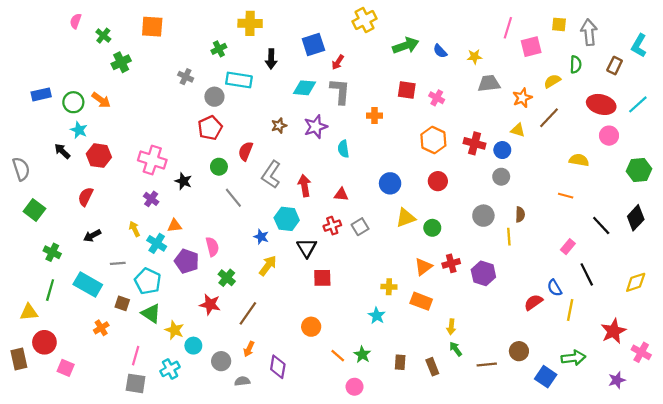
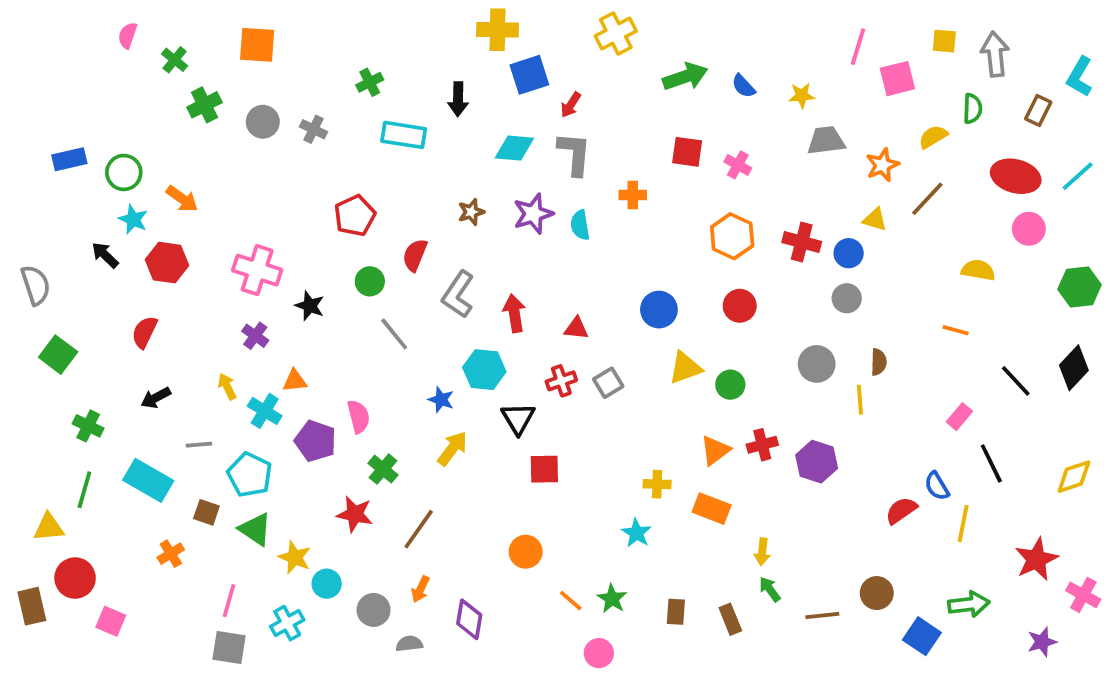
yellow cross: (250, 23) -> (497, 30), moved
gray circle: (214, 97) -> (263, 122), moved
orange arrow: (101, 100) -> (182, 199), moved
cyan semicircle: (343, 149) -> (580, 225), moved

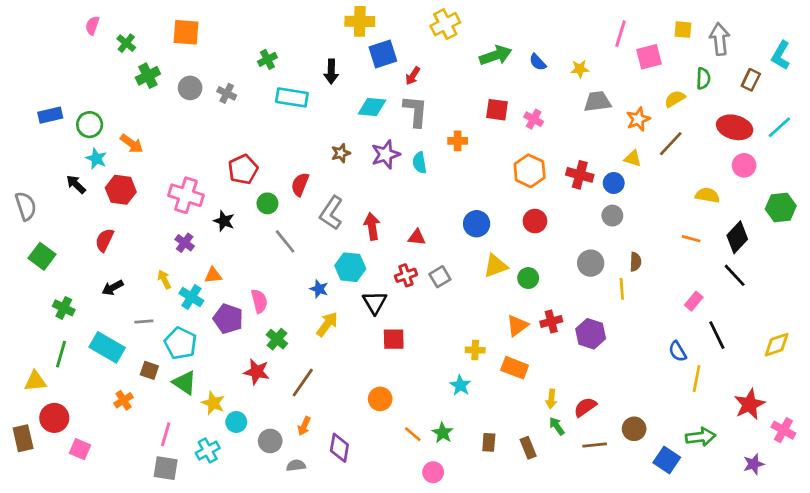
red pentagon: (355, 216) -> (243, 169), moved
black diamond: (1074, 368) -> (737, 237), moved
red semicircle: (901, 510) -> (585, 407), moved

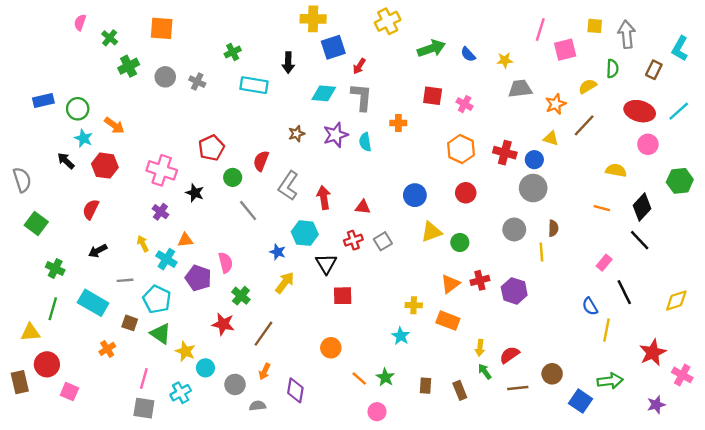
gray circle: (612, 216) -> (533, 188), size x1.5

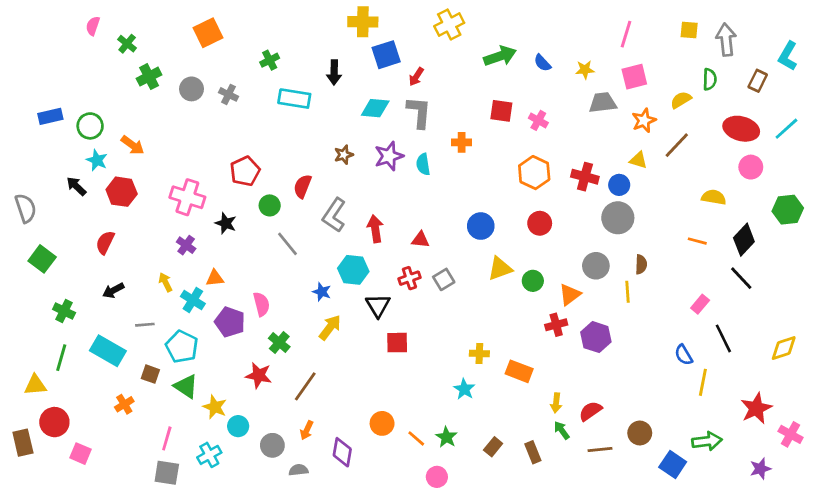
orange square: (162, 28) -> (208, 33), moved, turned -30
pink square: (565, 50) -> (634, 77), moved
orange triangle: (450, 284) -> (570, 295), moved
orange circle: (331, 348) -> (382, 423), moved
brown rectangle: (425, 386) -> (493, 447), turned 35

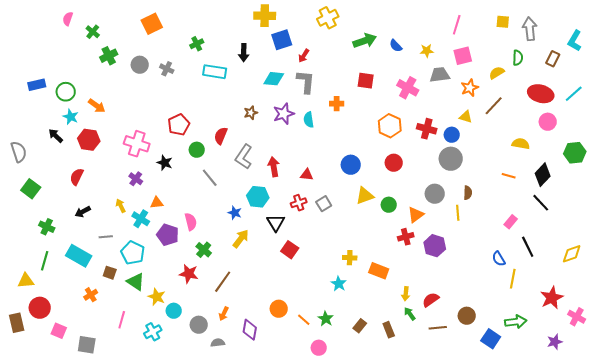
pink cross: (538, 120) -> (408, 88), moved, size x1.5
red square: (397, 343) -> (290, 250), turned 36
gray square: (167, 473) -> (87, 345), moved

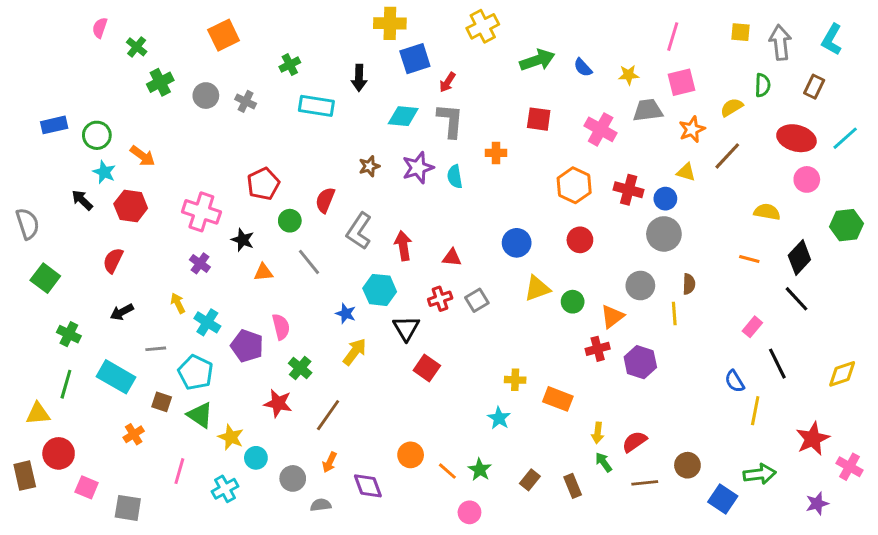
cyan L-shape: (575, 41) -> (832, 40), moved
orange triangle: (157, 203) -> (263, 272), moved
purple diamond: (250, 330) -> (368, 486), turned -30

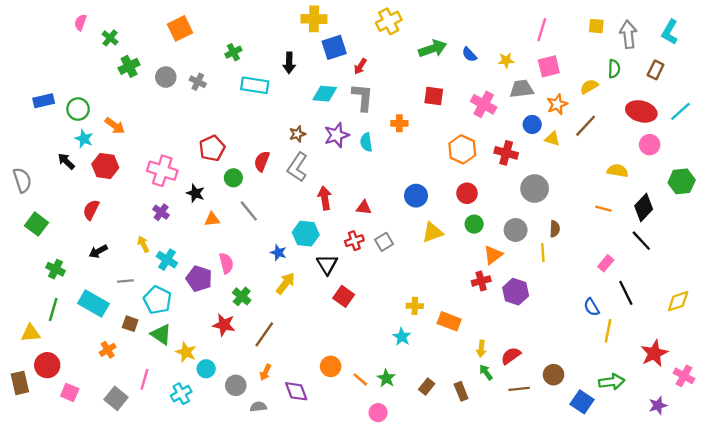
blue circle: (665, 199) -> (532, 124), moved
gray L-shape: (359, 231) -> (297, 167), moved
green circle: (573, 302) -> (474, 224), moved
gray square: (128, 508) -> (116, 398), moved, turned 30

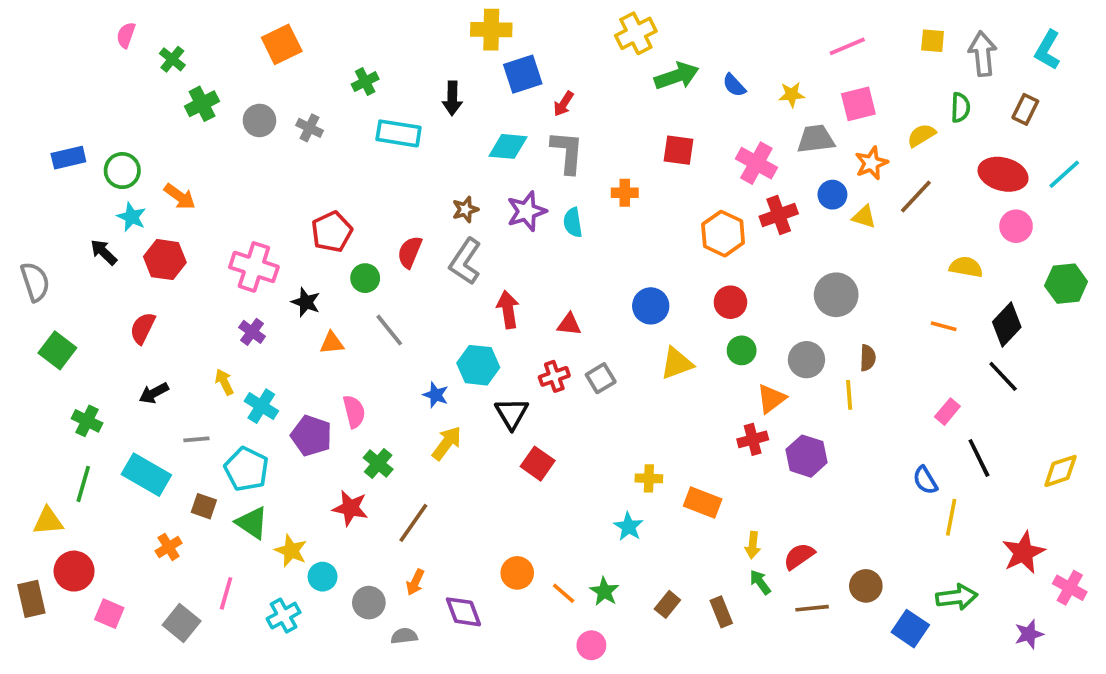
yellow cross: (389, 21) -> (636, 33), moved
pink line: (542, 30) -> (847, 46), turned 50
red cross: (506, 153) -> (779, 215), moved, turned -35

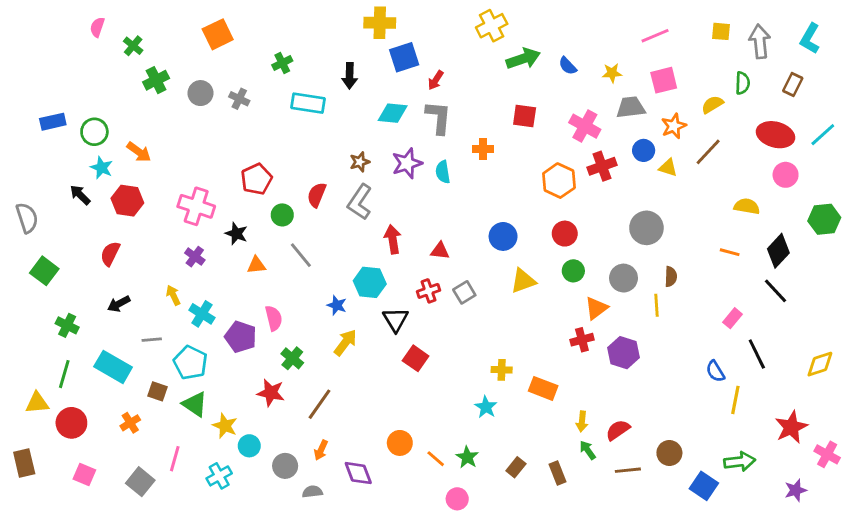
red circle: (74, 571) -> (71, 423), moved

